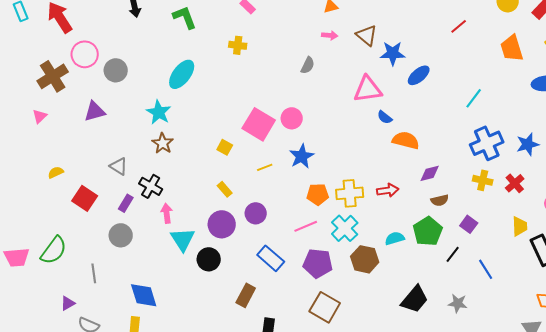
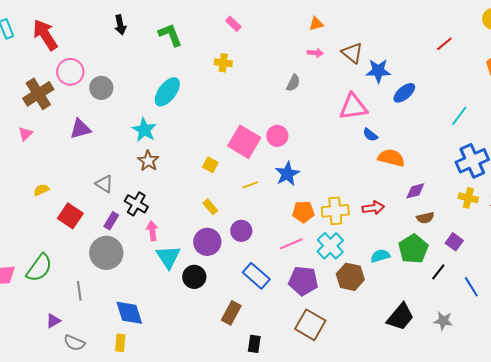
gray circle: (121, 235) -> (106, 253), size x1.4

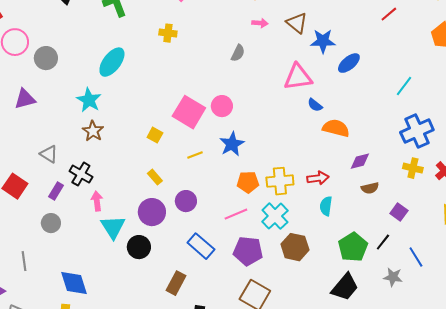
green pentagon: (413, 249) -> (353, 247), moved
gray circle: (106, 253) -> (51, 223), size x0.6
cyan semicircle: (380, 256) -> (326, 206), moved, turned -66
gray star: (443, 321) -> (393, 277), moved

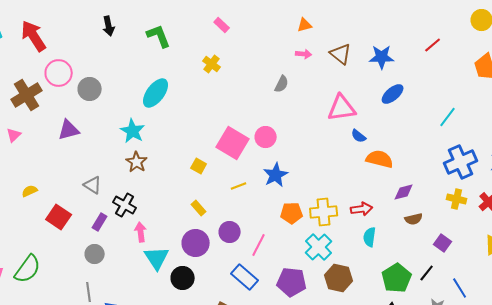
yellow cross: (168, 33) -> (212, 64), turned 30
blue star: (323, 41) -> (382, 57), moved
pink line: (236, 214) -> (259, 245), moved, turned -40
gray line: (24, 261) -> (89, 292), moved

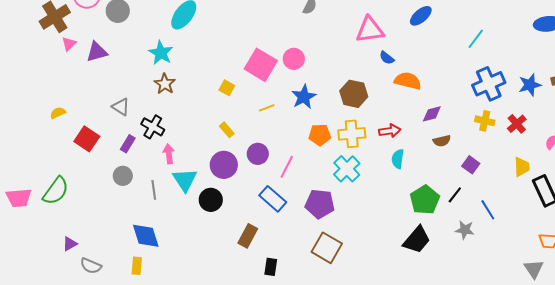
pink triangle: (14, 135) -> (69, 44), moved
brown hexagon: (339, 278) -> (354, 94), moved
gray line: (89, 292) -> (154, 190), moved

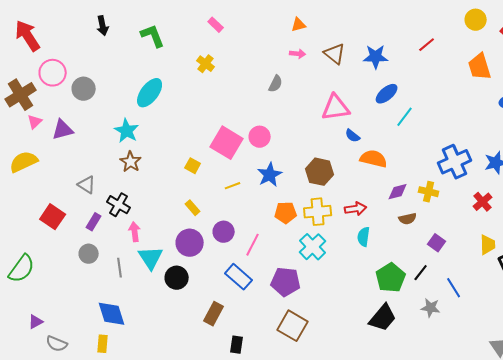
cyan line: (476, 39) -> (405, 117), moved
yellow semicircle: (58, 113) -> (24, 162), moved, size x1.8
yellow cross: (485, 121) -> (429, 192), moved

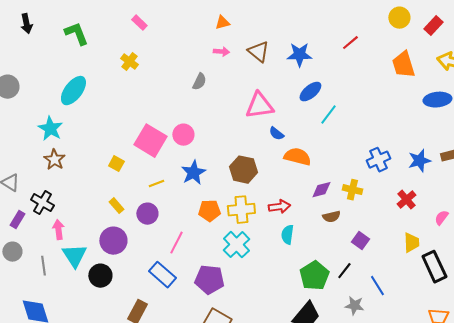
blue cross: (455, 162) -> (378, 160), size x0.7
purple circle: (224, 232) -> (147, 214), moved

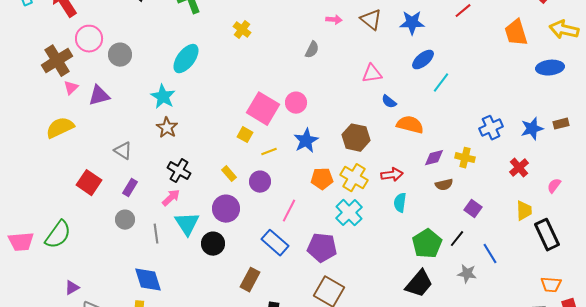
pink triangle: (259, 106) -> (372, 74), size x0.7
yellow square: (116, 164) -> (245, 135), moved
black cross: (42, 203) -> (179, 171), moved
yellow cross: (241, 210) -> (354, 178), turned 36
pink arrow: (58, 230) -> (171, 198), turned 54

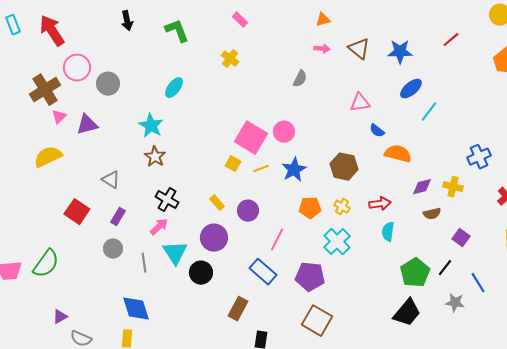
cyan ellipse: (186, 59) -> (174, 88), size x0.7
yellow line: (269, 152) -> (261, 169), moved
yellow cross: (354, 178) -> (342, 207), size x0.6

